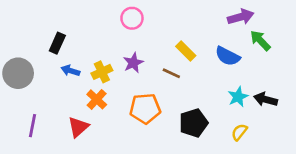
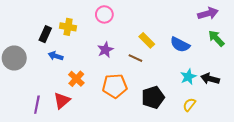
purple arrow: (241, 17) -> (208, 13), moved
green arrow: (260, 40) -> (216, 38), moved
yellow cross: (102, 72) -> (68, 27), moved, turned 35
purple line: (32, 126) -> (37, 105), moved

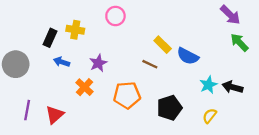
purple arrow: (208, 13) -> (230, 15), turned 60
blue semicircle: (180, 45) -> (188, 56), moved
purple star: (105, 50) -> (98, 63), moved
red triangle: (62, 100) -> (55, 115), moved
purple line: (37, 105) -> (27, 110), moved

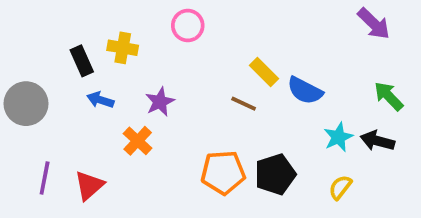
black rectangle: (50, 38) -> (82, 61), turned -48
green arrow: (239, 42) -> (389, 96), moved
orange pentagon: (127, 95) -> (223, 172), moved

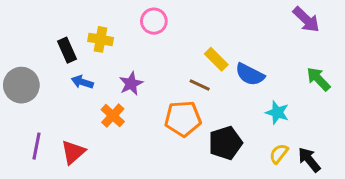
cyan star: (338, 137) -> (277, 113), turned -30
black arrow: (377, 141) -> (309, 160), moved, turned 36
orange pentagon: (223, 172) -> (183, 119), moved

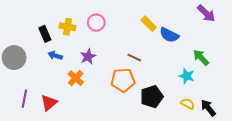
pink circle: (154, 21) -> (96, 23), moved
yellow rectangle: (216, 59) -> (149, 24), moved
blue semicircle: (250, 74) -> (169, 35), moved
green arrow: (318, 79) -> (201, 58), moved
yellow semicircle: (279, 154) -> (188, 104), turned 80

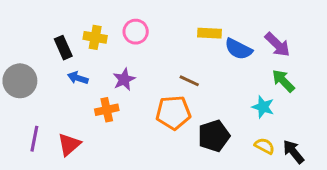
purple arrow: (206, 13) -> (277, 45), moved
yellow rectangle: (149, 24) -> (209, 33), turned -42
orange cross: (76, 78) -> (107, 110), turned 35

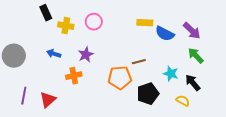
black rectangle: (63, 48) -> (46, 13), moved
brown line: (189, 81) -> (139, 62), moved, turned -40
cyan star: (263, 107) -> (171, 74), moved
black arrow: (293, 152) -> (193, 83), moved

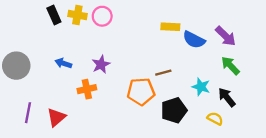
pink circle: (94, 22) -> (102, 16), moved
yellow cross: (66, 26) -> (77, 15), moved

